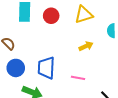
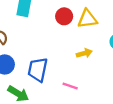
red circle: (51, 16) -> (64, 16), moved

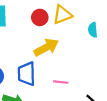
yellow arrow: (84, 53) -> (46, 47), moved, size x1.6

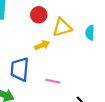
yellow triangle: (62, 15) -> (62, 27), moved
yellow arrow: (46, 47) -> (42, 45), size x0.6

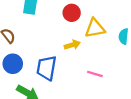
pink line: (53, 81) -> (95, 74), moved

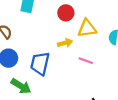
pink line: (95, 74) -> (86, 61), moved

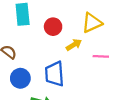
red circle: (66, 13) -> (53, 27), moved

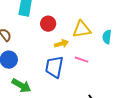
blue trapezoid: (54, 74) -> (54, 67), moved

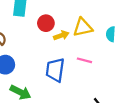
yellow arrow: (62, 44) -> (61, 35), moved

